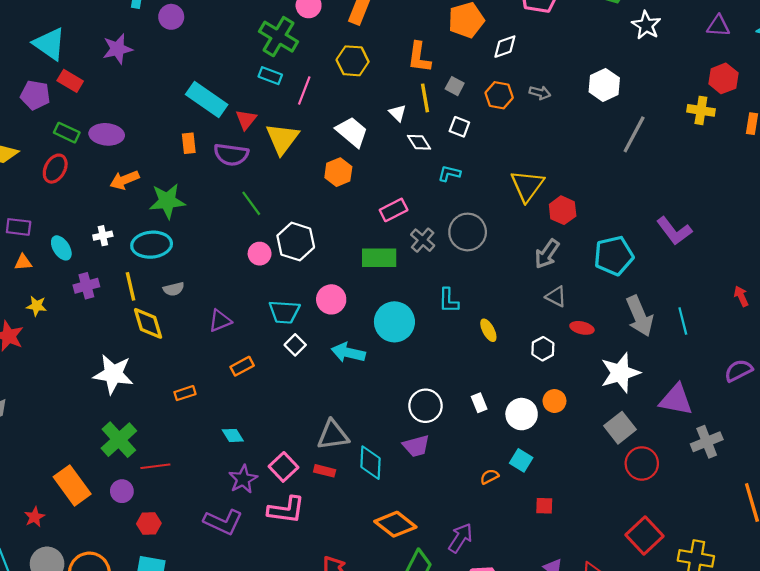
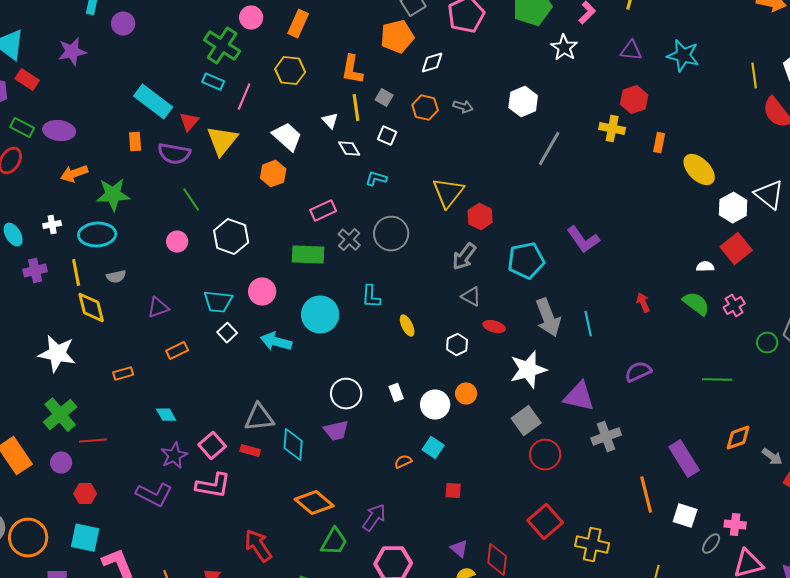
pink circle: (260, 254) -> (177, 242), moved

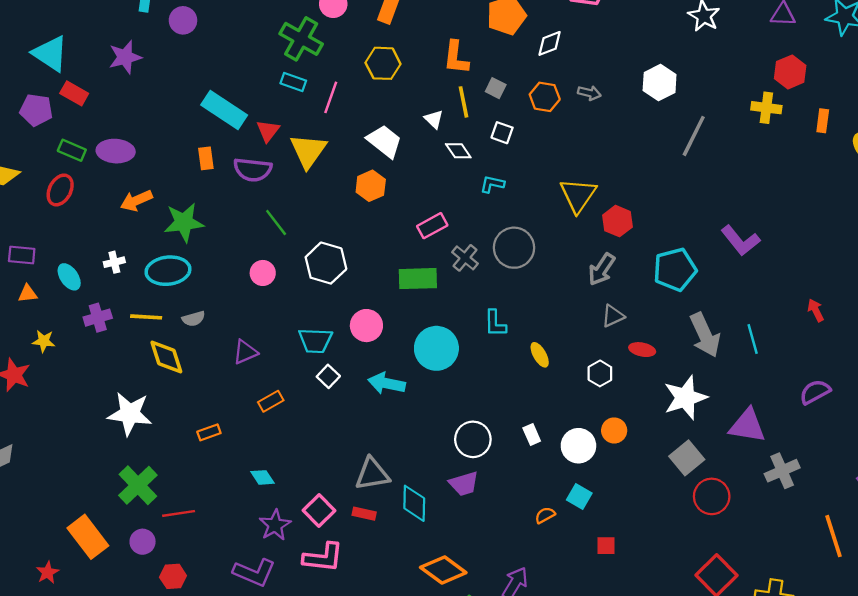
yellow line: (76, 273) -> (146, 317), turned -72
gray triangle: (471, 297) -> (613, 316), turned -50

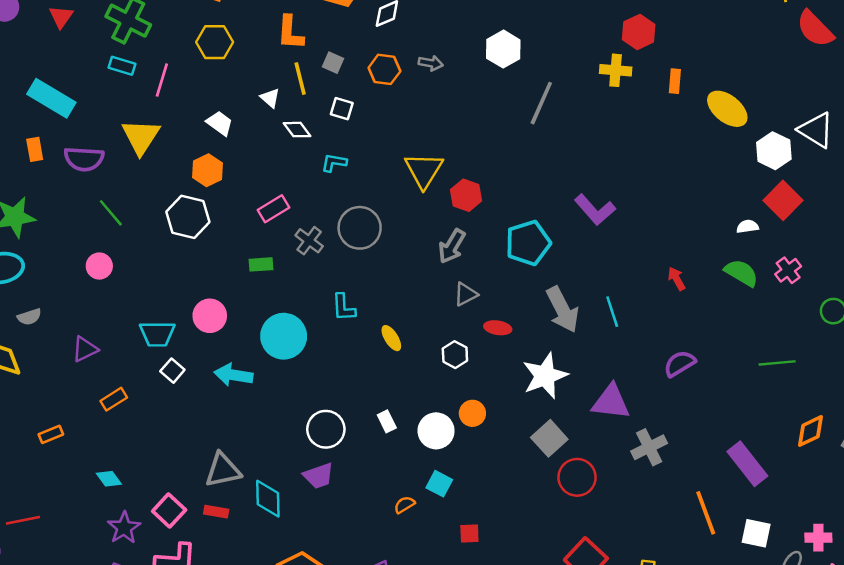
red triangle: (268, 131) -> (61, 17), moved
white trapezoid: (384, 141) -> (220, 123), size x0.7
white hexagon: (326, 263) -> (188, 217), moved
green rectangle: (418, 279) -> (261, 264), size x0.6

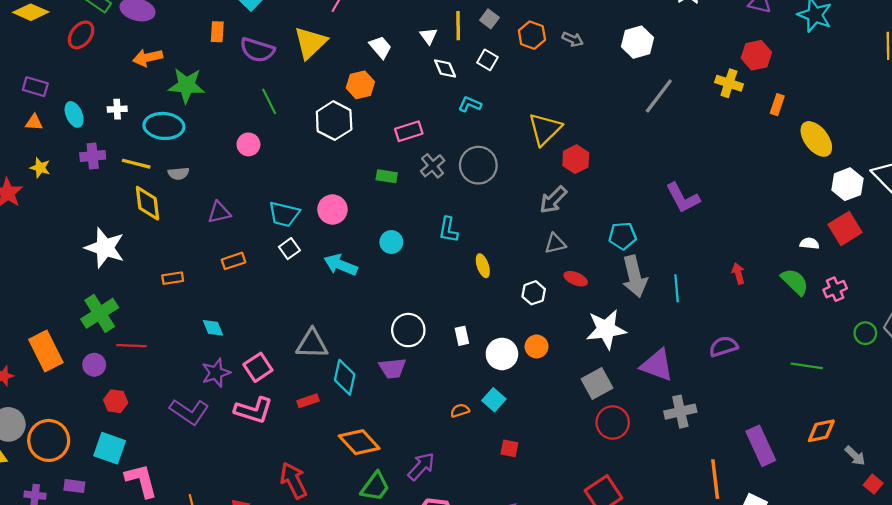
cyan pentagon: (528, 243) -> (622, 236), moved, size x0.7
cyan circle: (284, 336) -> (391, 242), size x0.6
red rectangle: (216, 512) -> (308, 401), moved, turned -42

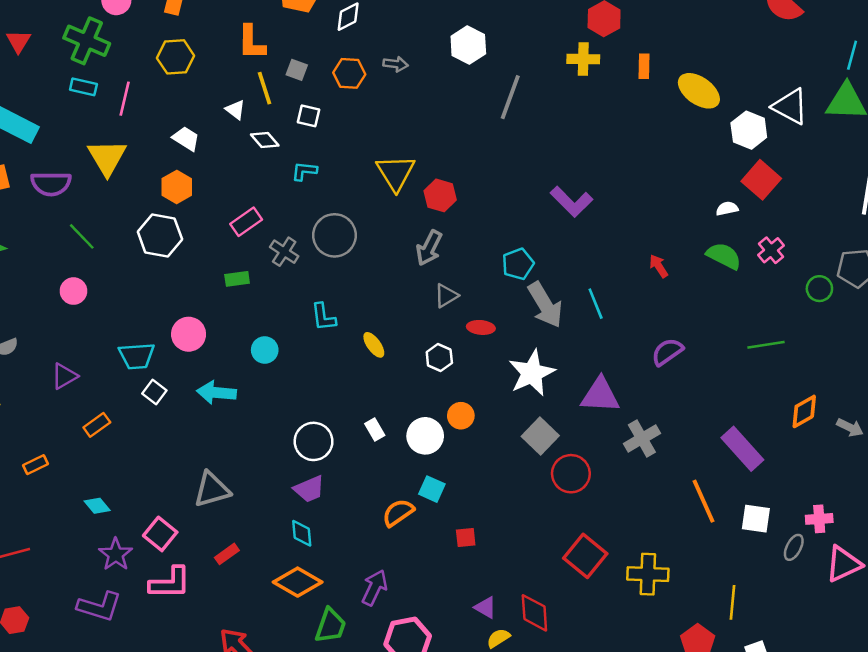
cyan diamond: (345, 377) -> (302, 533), moved, size x0.7
orange semicircle: (460, 411) -> (398, 513), size x1.5

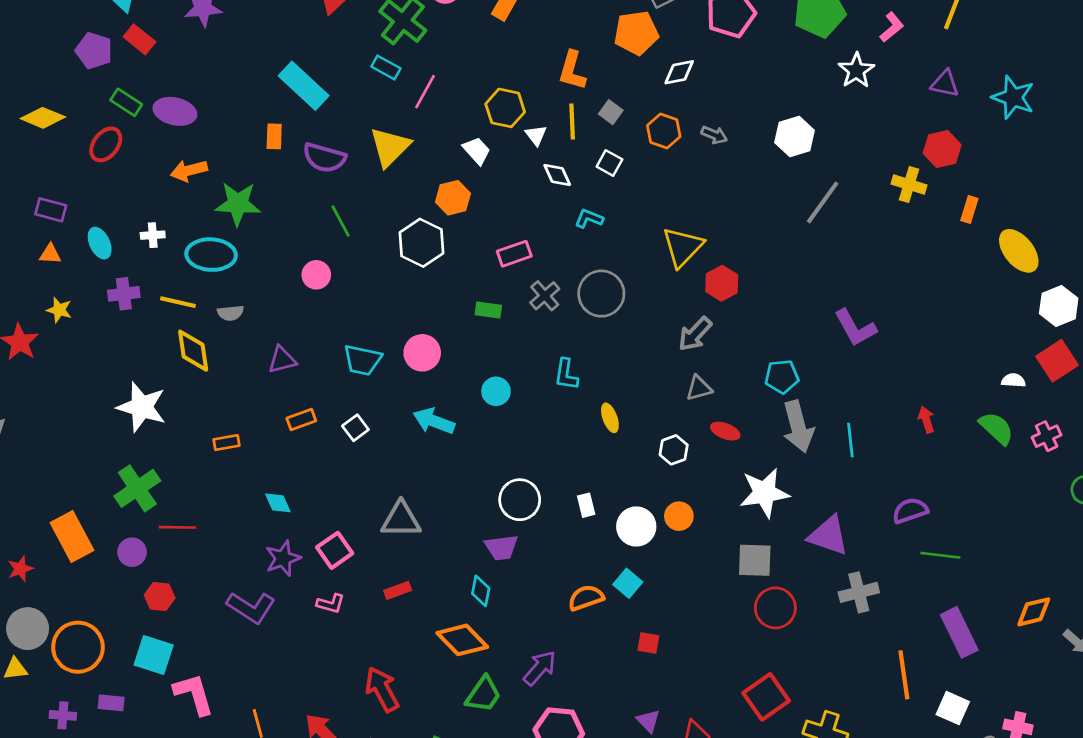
yellow hexagon: (176, 57) -> (505, 108), moved
green line: (766, 345) -> (940, 555), moved
white square: (154, 392) -> (355, 428), moved
gray square: (540, 436) -> (755, 560), turned 32
pink L-shape: (170, 583) -> (331, 604), size x0.6

